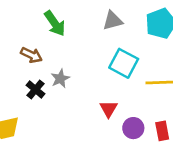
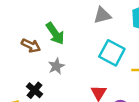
green arrow: (55, 23) -> (55, 33), moved
black cross: (36, 89) -> (35, 90), moved

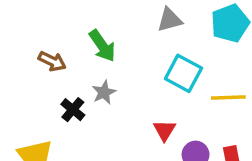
brown arrow: (31, 46) -> (52, 61), moved
black cross: (35, 90) -> (73, 110), moved

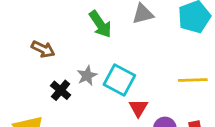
green arrow: (102, 46) -> (100, 24), moved
cyan square: (183, 73) -> (119, 80), moved

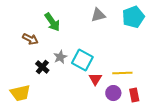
green arrow: (100, 24) -> (52, 22), moved
yellow line: (193, 80) -> (122, 73), moved

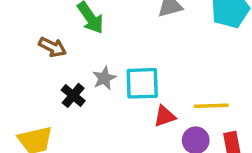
cyan square: (82, 60) -> (142, 83), turned -30
red triangle: (95, 79) -> (165, 116), turned 40

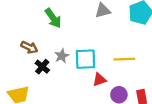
brown arrow: (52, 47) -> (29, 47), moved
yellow line: (211, 106) -> (124, 59), moved

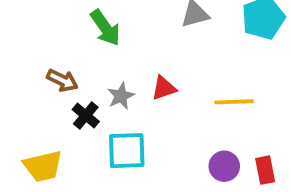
cyan square: (85, 59) -> (127, 151), moved
red triangle: (100, 80) -> (164, 88), moved

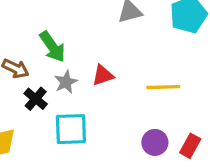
green arrow: (105, 28) -> (52, 47), moved
red rectangle: (265, 170) -> (190, 146), turned 40

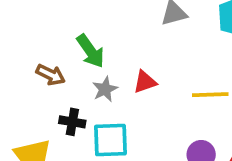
black cross: (36, 99) -> (72, 122), moved, turned -30

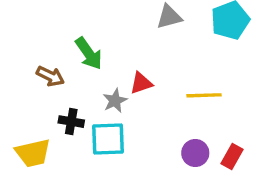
gray star: (105, 89) -> (115, 101), moved

